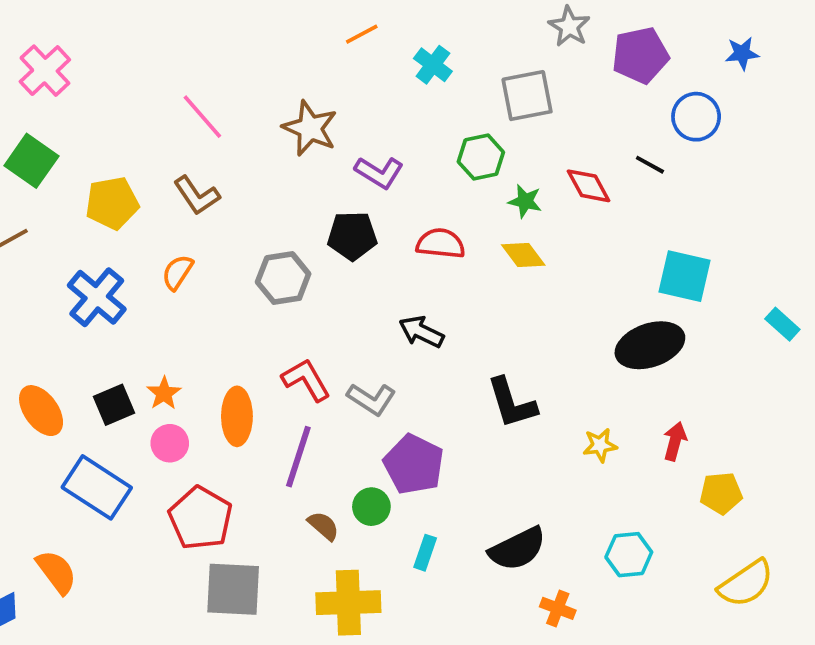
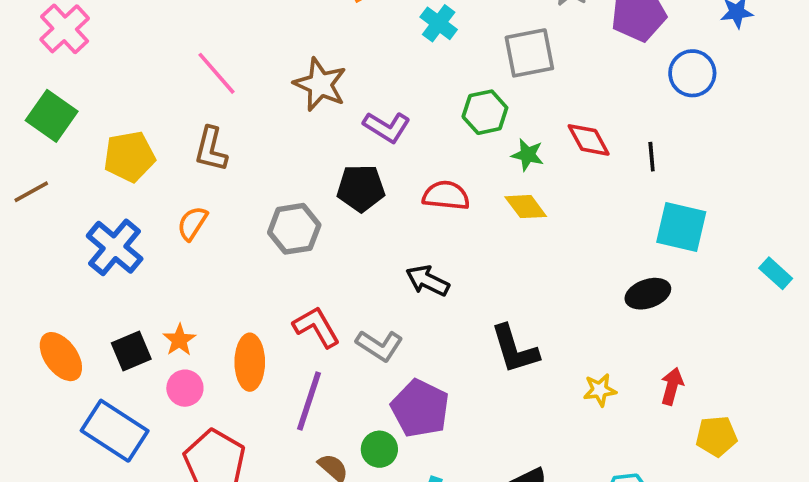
black line: (650, 165) -> (652, 157), moved, turned 56
brown L-shape: (197, 195) -> (211, 149), turned 48
black ellipse: (650, 345) -> (648, 294), size x0.7

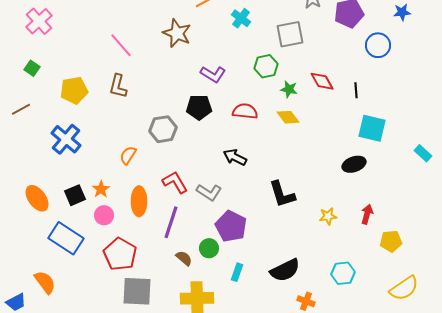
brown star: (320, 84) -> (177, 33), moved
green square: (52, 116) -> (32, 68), size x0.6
orange semicircle: (192, 223) -> (128, 155), moved

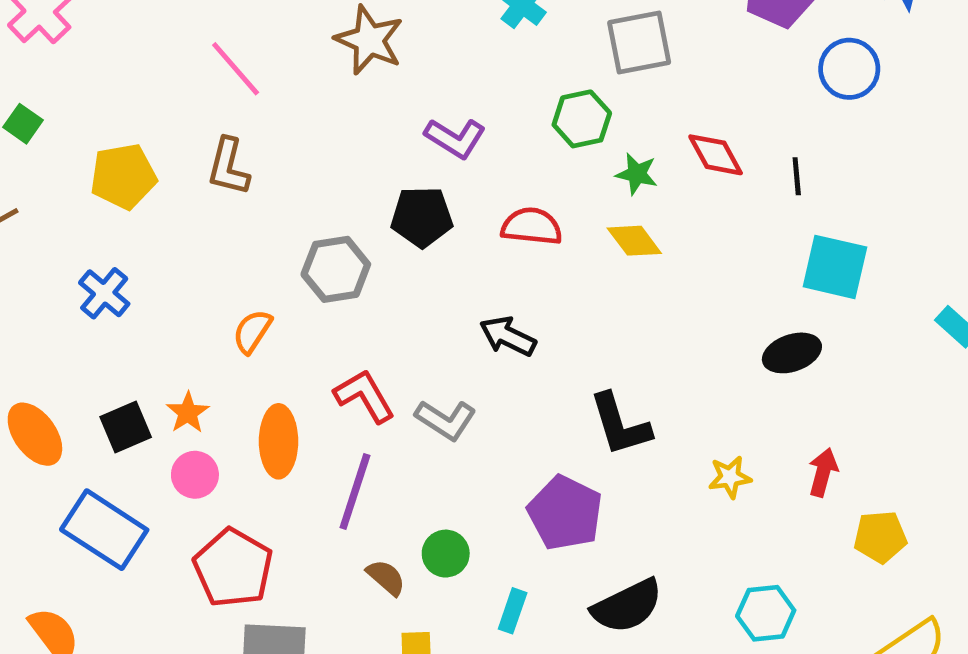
blue cross: (66, 139) -> (104, 293), size x0.7
purple pentagon: (231, 226) -> (565, 513), moved

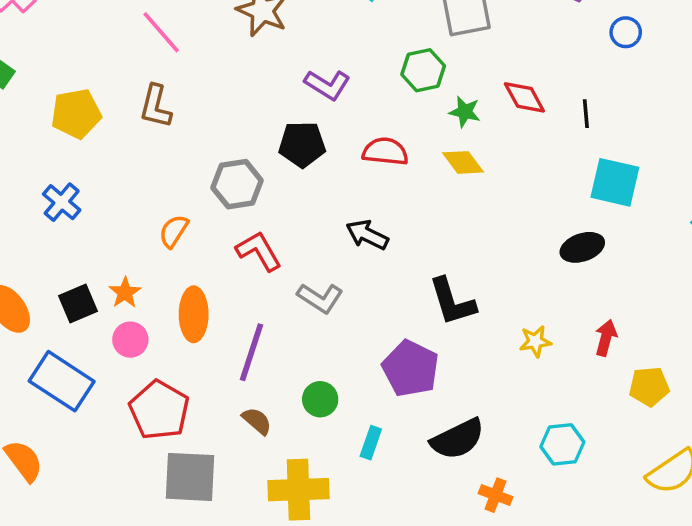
blue circle: (849, 69) -> (626, 32), size x0.7
red L-shape: (364, 396) -> (259, 251), moved
brown semicircle: (386, 577) -> (257, 421), moved

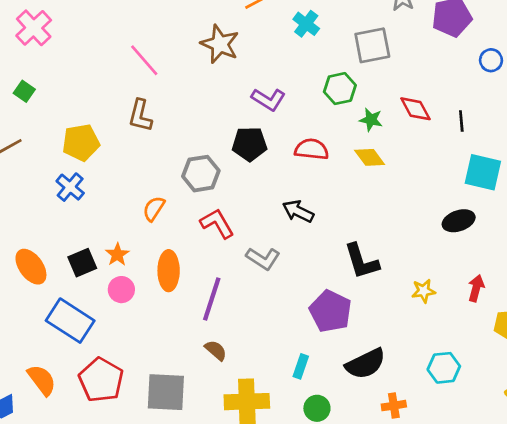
yellow pentagon: (76, 114) -> (81, 143), moved
green circle: (320, 399) -> (317, 408), moved
red pentagon: (159, 410) -> (101, 380), moved
orange cross: (496, 495) -> (394, 406), turned -30

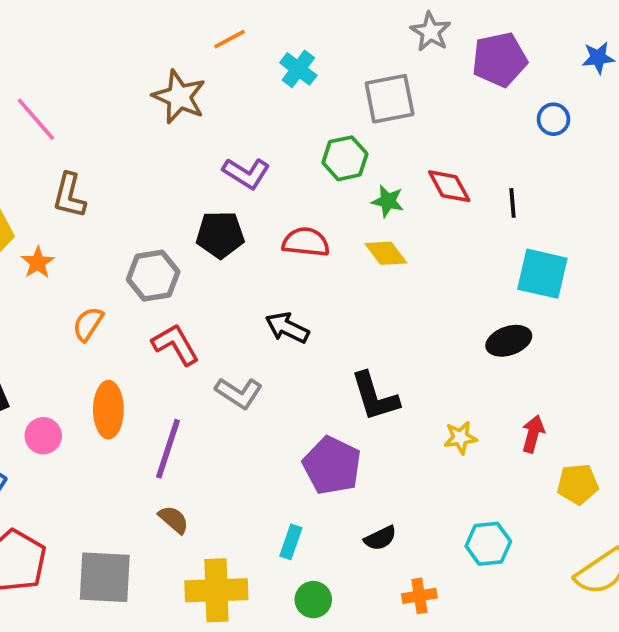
pink line: (144, 60) -> (36, 119), moved
orange star: (117, 254) -> (38, 263), moved
black semicircle: (366, 364) -> (380, 538), size x0.6

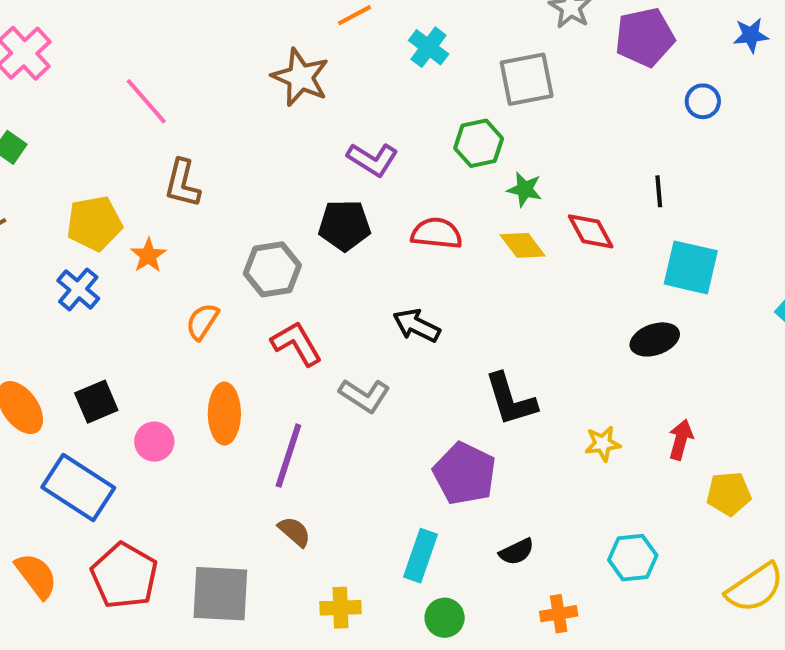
red diamond: (449, 186) -> (591, 231), moved
cyan rectangle: (291, 542) -> (421, 556), size x1.4
yellow cross: (216, 590) -> (340, 608), size x0.6

